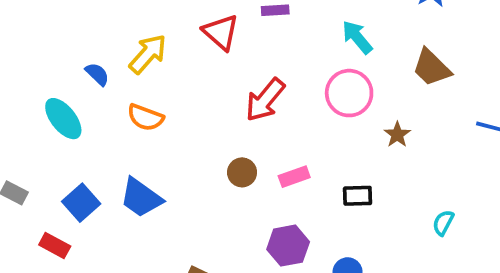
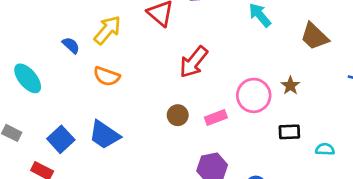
pink circle: (349, 93) -> (254, 95), moved
cyan ellipse: (63, 119) -> (28, 78), moved
black rectangle: (358, 196) -> (289, 132), moved
cyan semicircle: (443, 223) -> (325, 149), turned 66

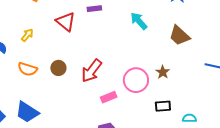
yellow arrow: (108, 30) -> (27, 35), size x0.6
red arrow: (194, 62) -> (92, 71), moved
brown circle: (178, 115) -> (58, 68), moved

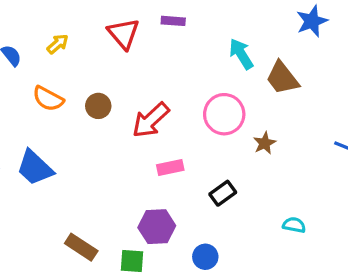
brown trapezoid: (179, 36) -> (282, 78), moved
pink circle: (136, 80) -> (224, 114), moved
black rectangle: (163, 106) -> (223, 193), moved, turned -42

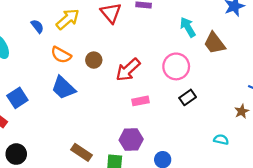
yellow arrow: (58, 44) -> (68, 19), size x1.6
brown star: (265, 143) -> (242, 111), moved
blue trapezoid: (35, 168) -> (63, 88), moved
black rectangle: (223, 193) -> (188, 97), moved

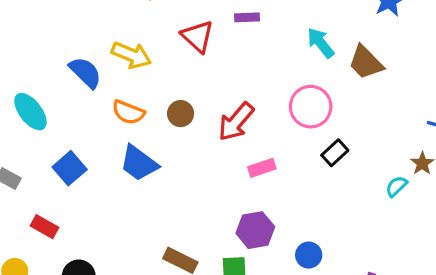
yellow arrow: (68, 19) -> (131, 55), turned 70
blue semicircle: (37, 26) -> (85, 72), size x1.5
blue square: (17, 98) -> (70, 168), moved
cyan semicircle: (221, 140) -> (396, 186), moved, turned -48

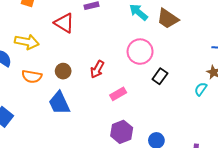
red arrow: (236, 122) -> (97, 69), size x0.7
blue trapezoid: (139, 163) -> (59, 103), moved, turned 40

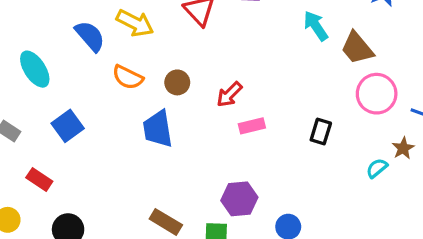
pink circle: (140, 52) -> (377, 94), moved
black rectangle: (160, 76) -> (321, 131), turned -35
pink rectangle: (118, 94) -> (252, 126), moved

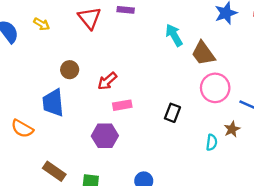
yellow arrow: (135, 23) -> (42, 24), size x0.6
orange semicircle: (128, 77) -> (22, 129), moved
cyan semicircle: (377, 168) -> (212, 142), turned 133
purple hexagon: (239, 199) -> (105, 136), moved

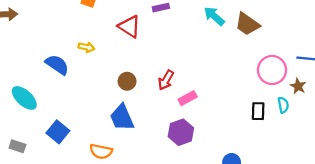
pink circle: (215, 88) -> (272, 70), moved
black rectangle: (172, 113) -> (258, 111), moved

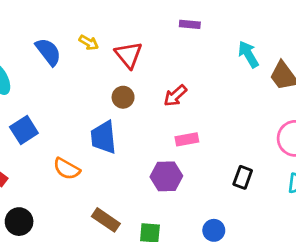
red triangle: (129, 26) -> (129, 55), moved
red arrow: (166, 80) -> (175, 96), moved
black rectangle: (258, 111) -> (243, 177), moved

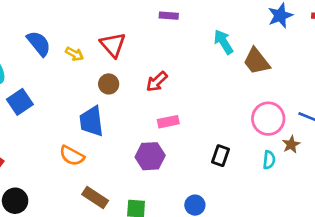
yellow arrow: (89, 43) -> (74, 54), moved
blue square: (24, 130) -> (20, 102), moved
orange semicircle: (67, 169) -> (72, 156), moved

